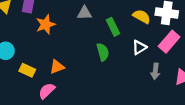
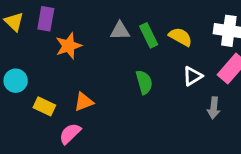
yellow semicircle: (142, 16) -> (180, 37), moved
green rectangle: (113, 27) -> (149, 35), moved

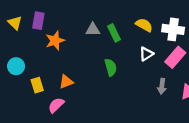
yellow semicircle: (180, 37) -> (144, 25), moved
white triangle: (193, 76) -> (146, 54), moved
yellow rectangle: (44, 106) -> (37, 85), turned 48

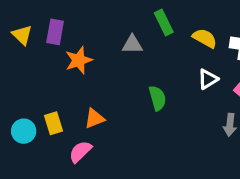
green rectangle: (114, 33) -> (164, 22), moved
cyan circle: (16, 66) -> (24, 131), moved

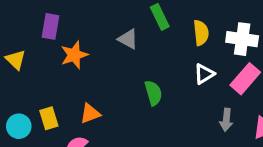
yellow triangle: (22, 35) -> (16, 60), moved
yellow semicircle: (205, 38) -> (201, 33), turned 55
gray triangle: (132, 44) -> (128, 39), turned 30

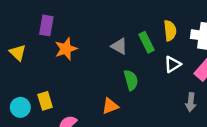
green rectangle: (160, 17) -> (147, 42), moved
gray triangle: (128, 39) -> (119, 46), moved
orange triangle: (90, 114) -> (110, 106), moved

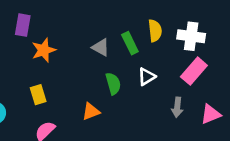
white triangle: (173, 64) -> (147, 77), moved
yellow rectangle: (45, 101) -> (38, 95), moved

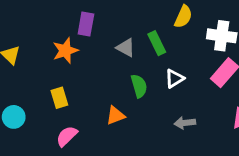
purple rectangle: (23, 25) -> (86, 24), moved
yellow semicircle: (155, 31) -> (183, 17), moved, turned 30
gray arrow: (177, 107) -> (185, 123), moved, turned 78

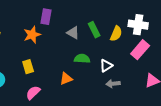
yellow semicircle: (183, 17) -> (116, 34), moved
white triangle: (174, 79) -> (106, 66), moved
green semicircle: (139, 86) -> (82, 59), turned -70

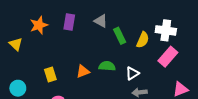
gray triangle: (73, 33) -> (101, 21), moved
orange star: (32, 35) -> (39, 25), moved
orange triangle: (66, 79) -> (83, 71), moved

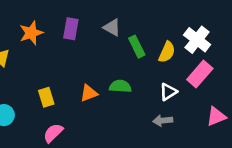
white cross: (166, 30) -> (197, 40), turned 30
white triangle: (132, 73) -> (168, 92), moved

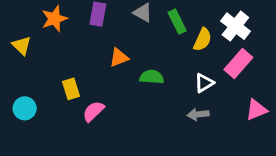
green rectangle: (137, 47) -> (177, 22), moved
orange triangle: (89, 93) -> (119, 57), moved
pink semicircle: (53, 133) -> (93, 111), moved

